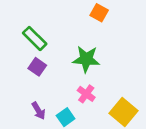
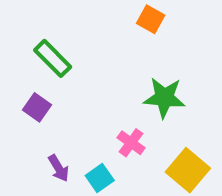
green star: (86, 59) -> (164, 98), moved
purple square: (37, 67) -> (37, 107), moved

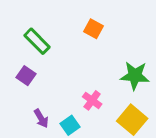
orange square: (151, 19) -> (93, 29), moved
green star: (164, 98) -> (135, 76), moved

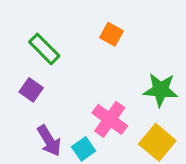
pink cross: (92, 100) -> (110, 119), size x1.5
purple arrow: (41, 118) -> (49, 141), size x1.4

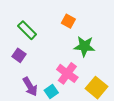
green star: (161, 90) -> (84, 46), moved

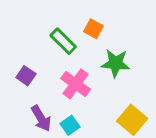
green rectangle: (27, 30) -> (63, 41), moved
pink cross: (67, 73) -> (76, 84), moved

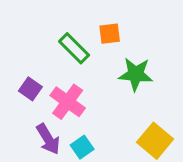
orange square: (94, 29) -> (110, 34), turned -36
pink cross: (76, 84) -> (68, 102), moved

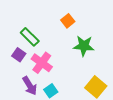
orange square: (110, 34) -> (68, 21), turned -32
green rectangle: (74, 48) -> (30, 37), moved

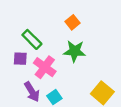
green star: (84, 46) -> (75, 51), moved
purple square: (19, 55) -> (20, 59), turned -32

